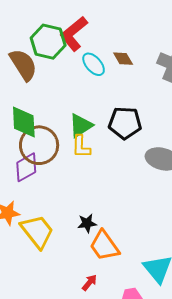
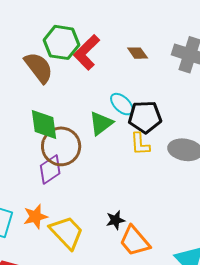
red L-shape: (74, 34) -> (87, 52), moved
cyan ellipse: (94, 64) -> (122, 104), moved
yellow L-shape: (81, 147) -> (140, 144), moved

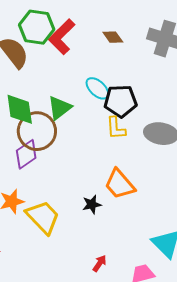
green triangle: (101, 123) -> (60, 108), moved
orange trapezoid: (135, 241) -> (120, 184), moved

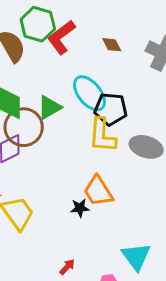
cyan ellipse: (97, 88) -> (89, 93), size x1.5
yellow L-shape: (116, 128) -> (102, 135), size x1.5
black star: (92, 204) -> (80, 208), moved

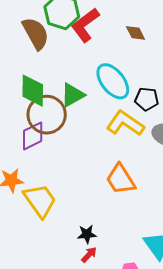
black pentagon: (111, 109) -> (147, 99), moved, size x0.7
yellow L-shape: (102, 135) -> (125, 123), turned 120
black star: (80, 208) -> (87, 234), moved

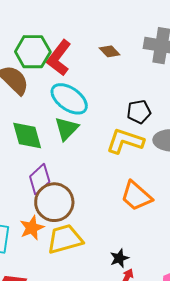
cyan ellipse: (113, 81) -> (69, 99), moved
brown circle: (47, 115) -> (54, 202), moved
yellow trapezoid: (40, 201) -> (65, 239), turned -54

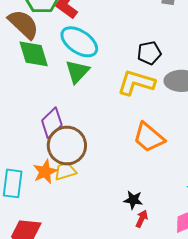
green diamond: (27, 135) -> (34, 54), moved
yellow trapezoid: (65, 239) -> (65, 171), moved, size x0.6
black star: (119, 258) -> (133, 200), turned 30

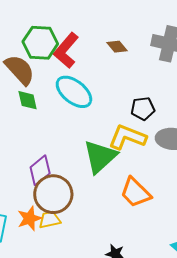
green diamond: (34, 54) -> (28, 100), size x0.7
green triangle: (77, 72) -> (100, 157), moved, size x1.4

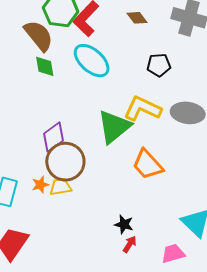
black pentagon: (143, 109) -> (159, 65), moved
orange star: (29, 218) -> (40, 185), size x0.7

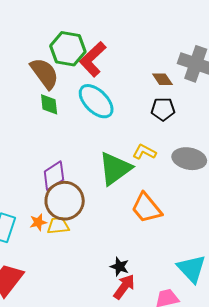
brown diamond: (137, 18) -> (162, 79), moved
yellow L-shape: (142, 109) -> (144, 152), size x0.6
red arrow: (130, 244) -> (124, 287), size x1.5

